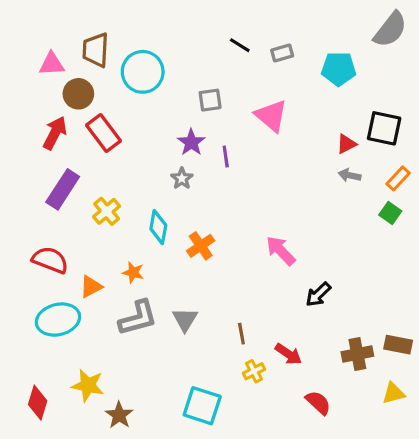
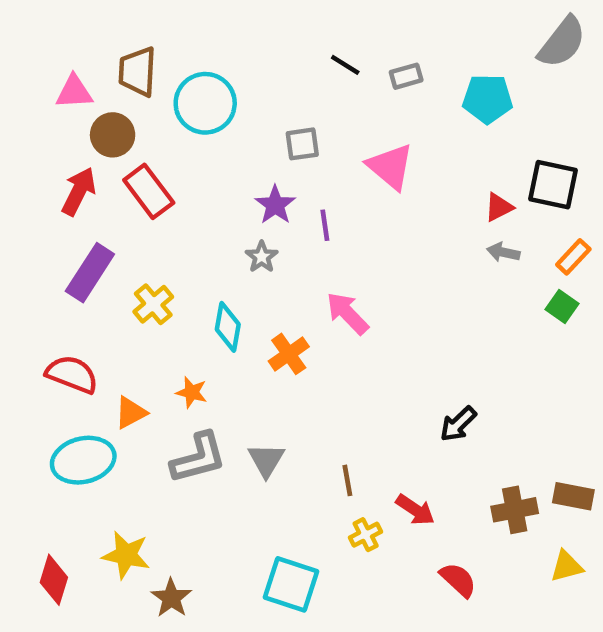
pink arrow: (281, 251) -> (347, 313), moved

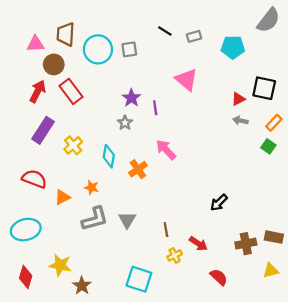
gray square: (302, 144) -> (129, 49), moved
cyan ellipse: (83, 460) -> (26, 230), moved

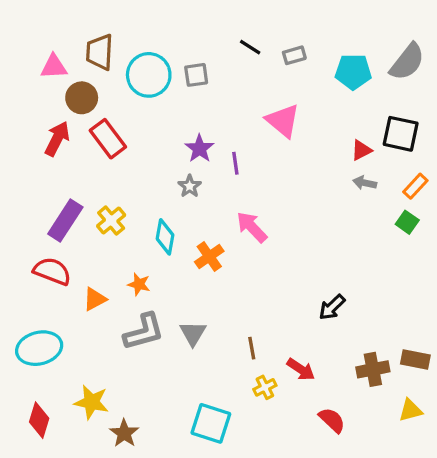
gray semicircle: (268, 20) -> (407, 62), moved
purple rectangle: (43, 130) -> (65, 221), moved

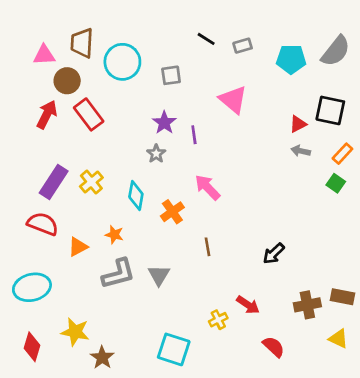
gray square: (196, 75) -> (171, 75), moved
brown line: (252, 348) -> (207, 247), moved
yellow triangle: (410, 410) -> (338, 339), turned 40

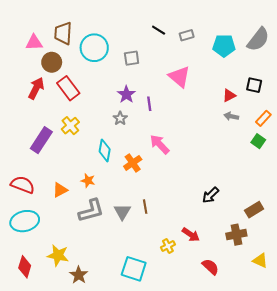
black square: (330, 110) -> (254, 85), size x0.7
yellow cross: (91, 182) -> (70, 126), moved
red semicircle: (43, 224) -> (23, 185), moved
brown line: (207, 247) -> (145, 207), moved
brown rectangle: (342, 297) -> (254, 210), moved, turned -42

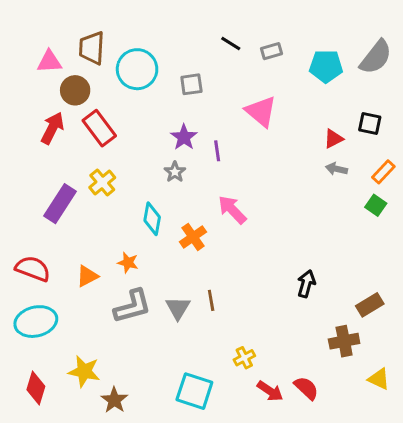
black arrow: (210, 195) -> (306, 284), turned 150
red arrow: (191, 235) -> (270, 391), moved

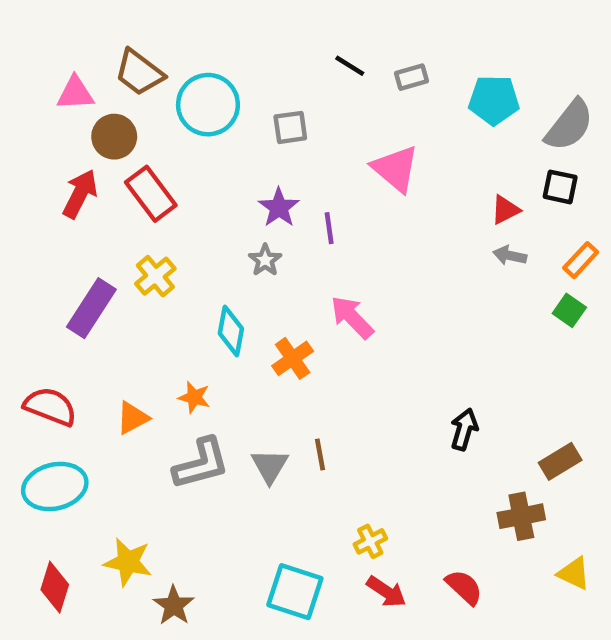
brown trapezoid: (92, 48) -> (139, 73), turned -56
gray semicircle: (376, 57) -> (569, 125), moved
red arrow: (270, 391) -> (386, 592), moved

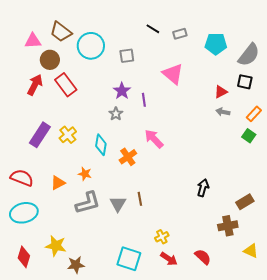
yellow cross: (155, 276) -> (68, 135), moved
brown star: (174, 605) -> (76, 265), turned 30

